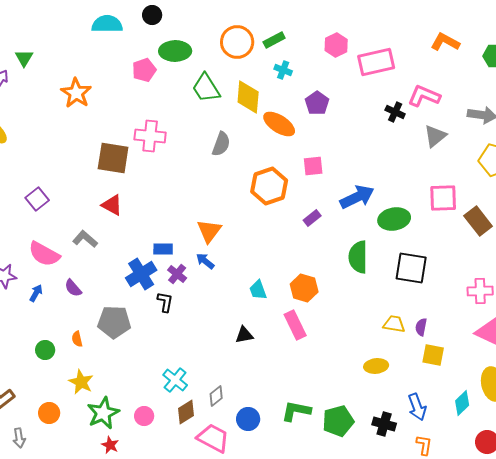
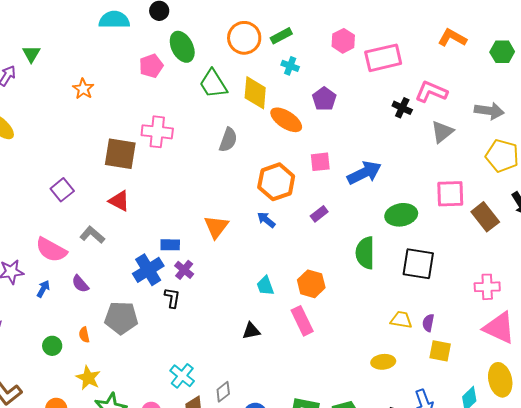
green ellipse: (175, 51) -> (182, 47), turned 64
orange star: (76, 93) -> (83, 89), size x0.7
blue arrow: (357, 197) -> (364, 173), moved
purple square: (37, 199) -> (62, 190), moved
blue arrow: (205, 261) -> (266, 220), moved

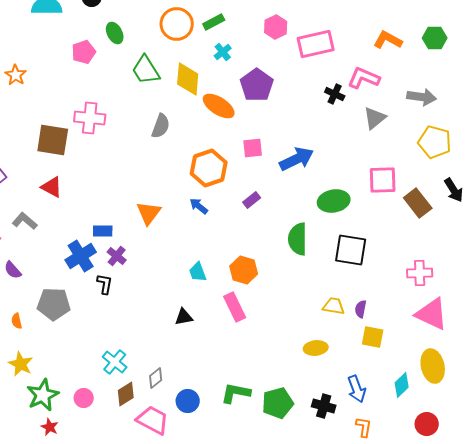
orange L-shape: (452, 38) -> (388, 40), moved
green ellipse: (182, 47) -> (115, 33), size x0.7
cyan cross: (290, 66) -> (223, 52), turned 30
purple pentagon: (324, 99) -> (257, 85), size x1.4

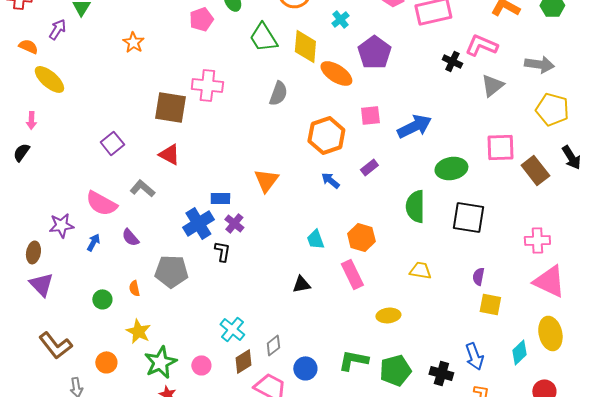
blue arrow: (199, 206) -> (330, 180), moved
yellow trapezoid: (334, 306) -> (420, 270), moved
yellow ellipse: (316, 348) -> (388, 315), moved

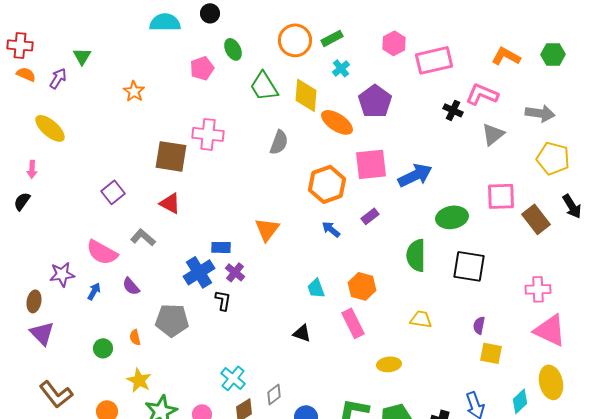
orange semicircle: (28, 46) -> (26, 74), moved
pink square: (370, 115) -> (371, 164), size x1.6
black triangle: (301, 284) -> (302, 333), turned 30

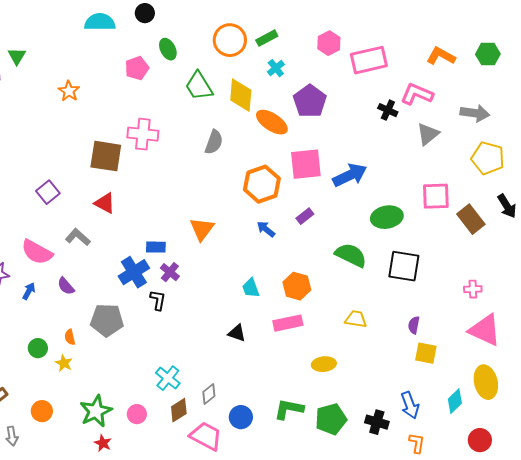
green semicircle: (416, 255) -> (351, 255), turned 116
pink cross: (538, 289) -> (473, 289), size x0.7
pink rectangle: (353, 323) -> (288, 323), turned -76
yellow star: (139, 380) -> (64, 363), moved, size x0.7

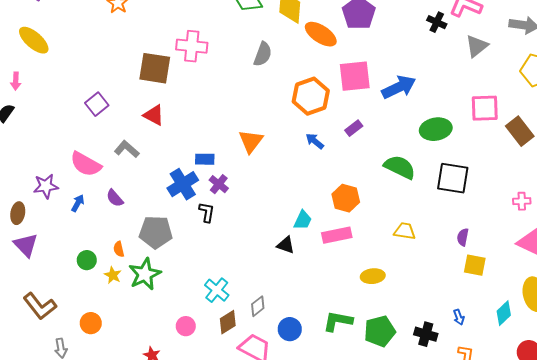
cyan trapezoid: (251, 288) -> (303, 220), moved, turned -135
blue arrow: (410, 405) -> (459, 317), size x0.6
green star: (96, 411) -> (145, 274), moved

